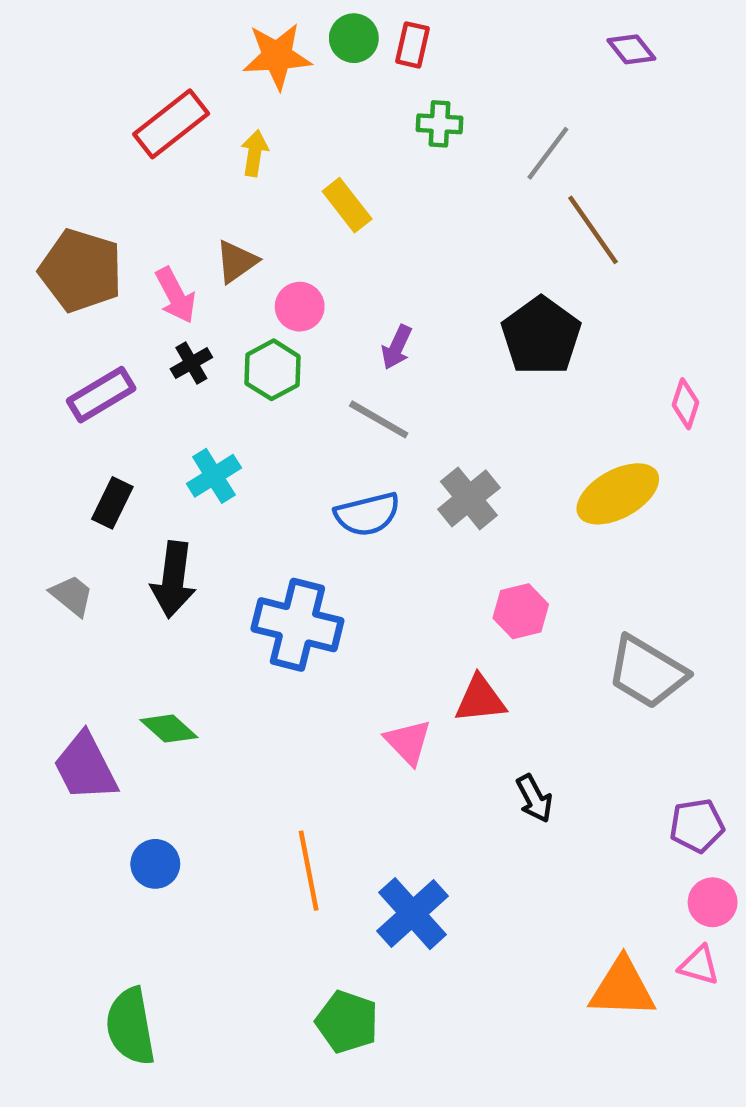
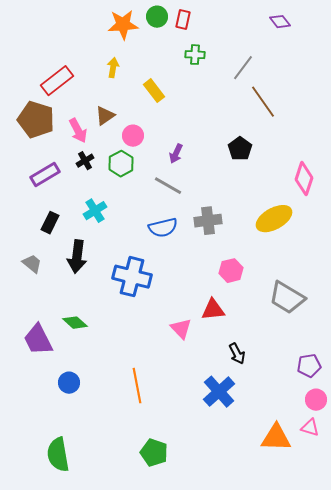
red rectangle: (171, 124) -> (57, 81), moved
black pentagon: (541, 336) -> (240, 149), size x0.7
pink diamond: (685, 404) -> (304, 179), size x1.5
gray cross: (469, 498) -> (208, 221), turned 32
blue cross: (412, 914) -> (219, 392), moved

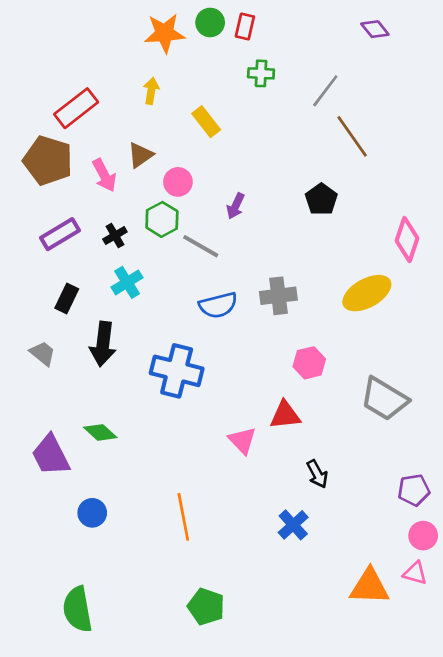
black cross: (85, 161) -> (115, 235), moved
gray line: (168, 186) -> (201, 246), moved
blue cross: (219, 392) -> (293, 525), size x0.7

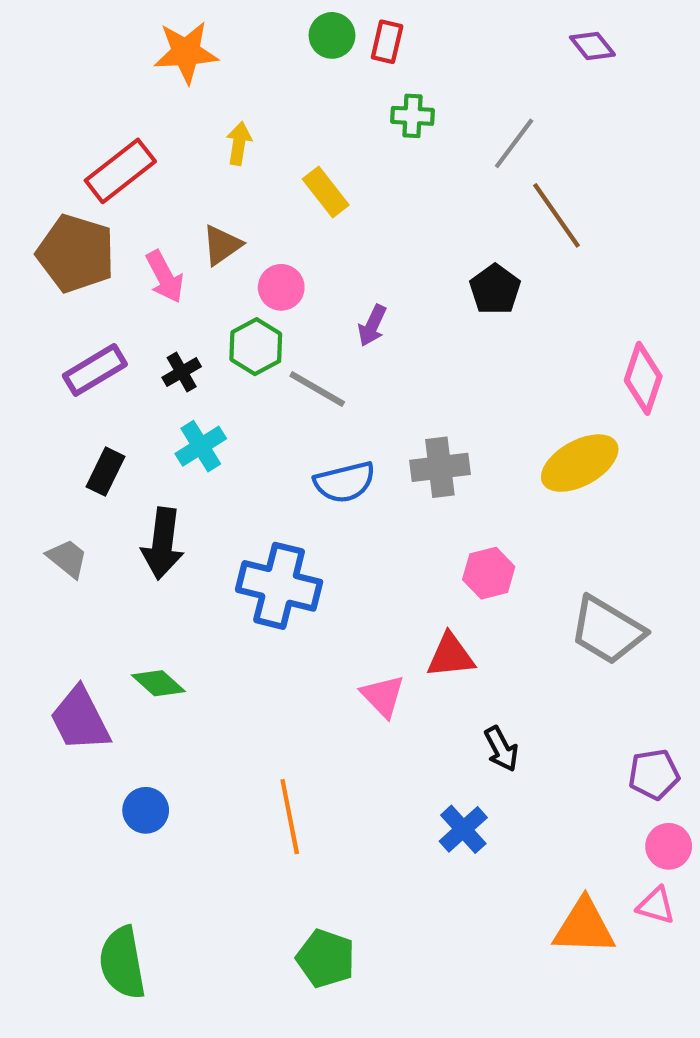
orange star: (165, 33) -> (186, 52), moved
black pentagon: (321, 199) -> (495, 289), moved

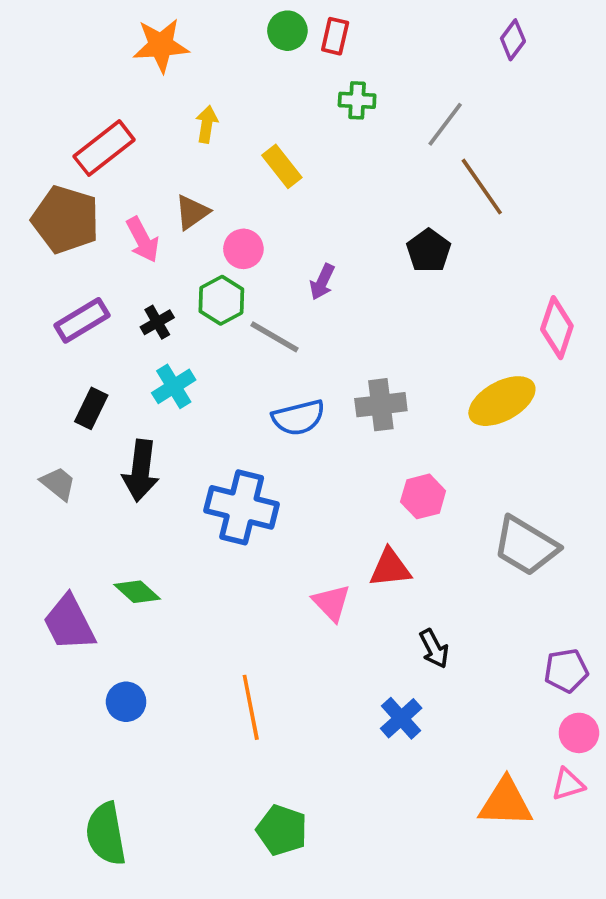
purple diamond: (592, 46) -> (513, 40), turned 75
pink triangle: (656, 906) -> (568, 784), turned -33

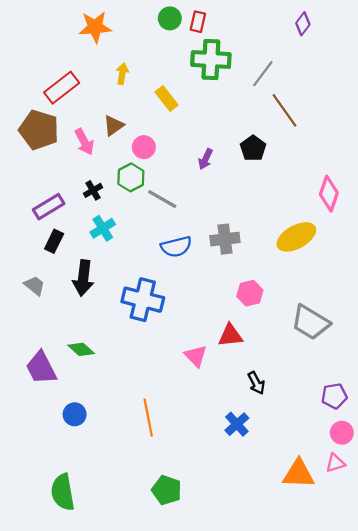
green cross: (357, 100) -> (211, 60), size x1.8
purple arrow: (322, 282) -> (206, 159), moved
purple rectangle: (82, 320) -> (49, 207), moved

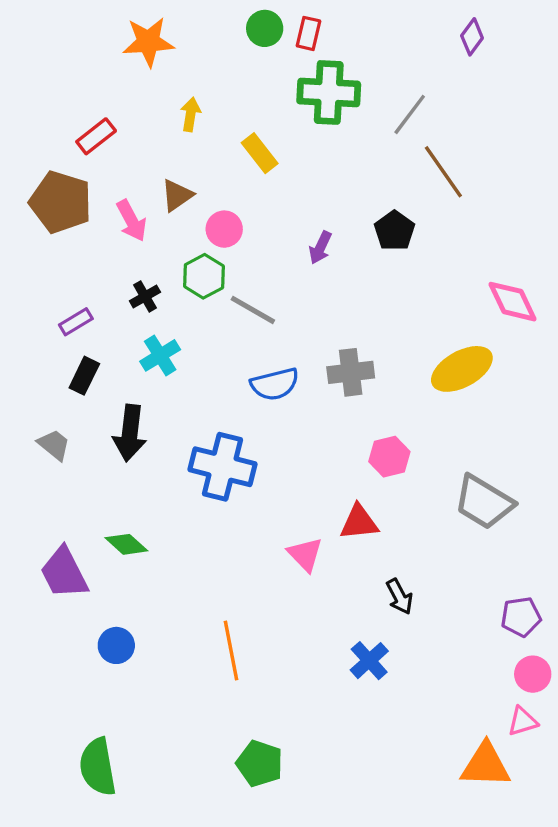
red rectangle: (62, 88) -> (96, 136), size x0.7
pink diamond: (329, 194) -> (512, 302), turned -44
purple rectangle: (49, 207) -> (76, 322), size x0.7
orange triangle: (299, 474) -> (486, 765), moved

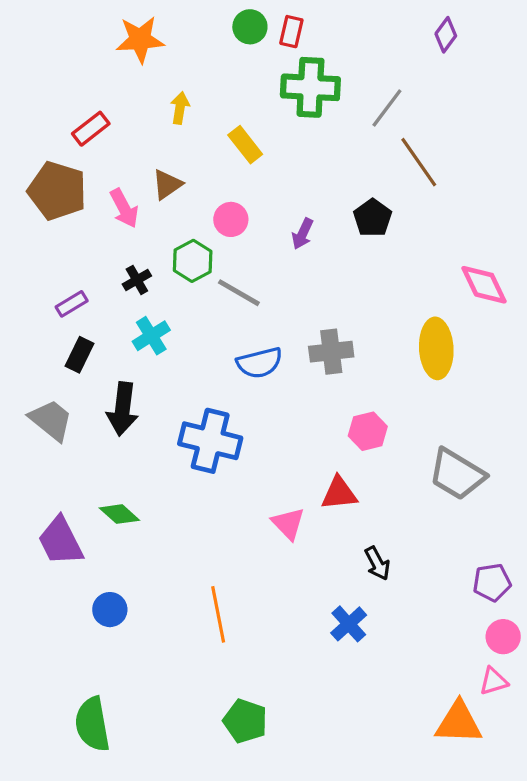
pink circle: (224, 229) -> (231, 219), moved
yellow ellipse: (462, 369) -> (436, 348), turned -64
gray trapezoid: (54, 445) -> (51, 420), size x1.4

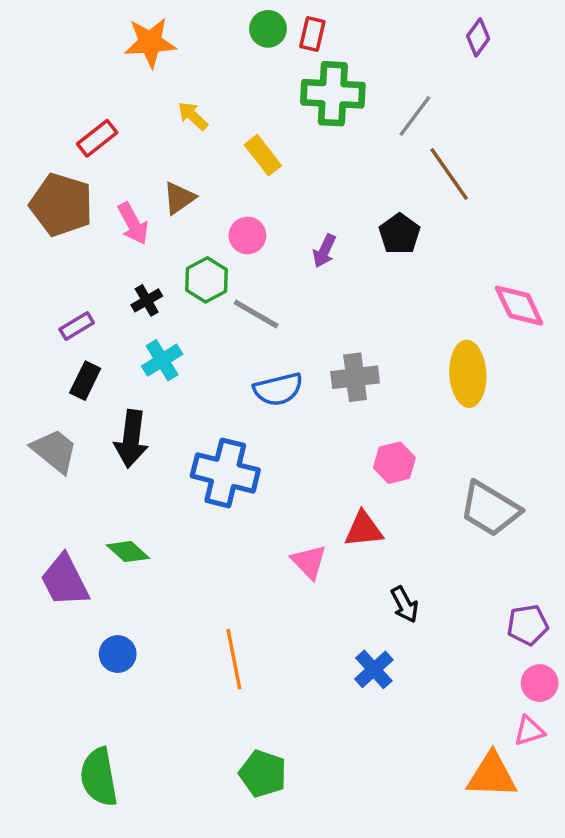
yellow arrow: (180, 108) -> (193, 116), turned -56

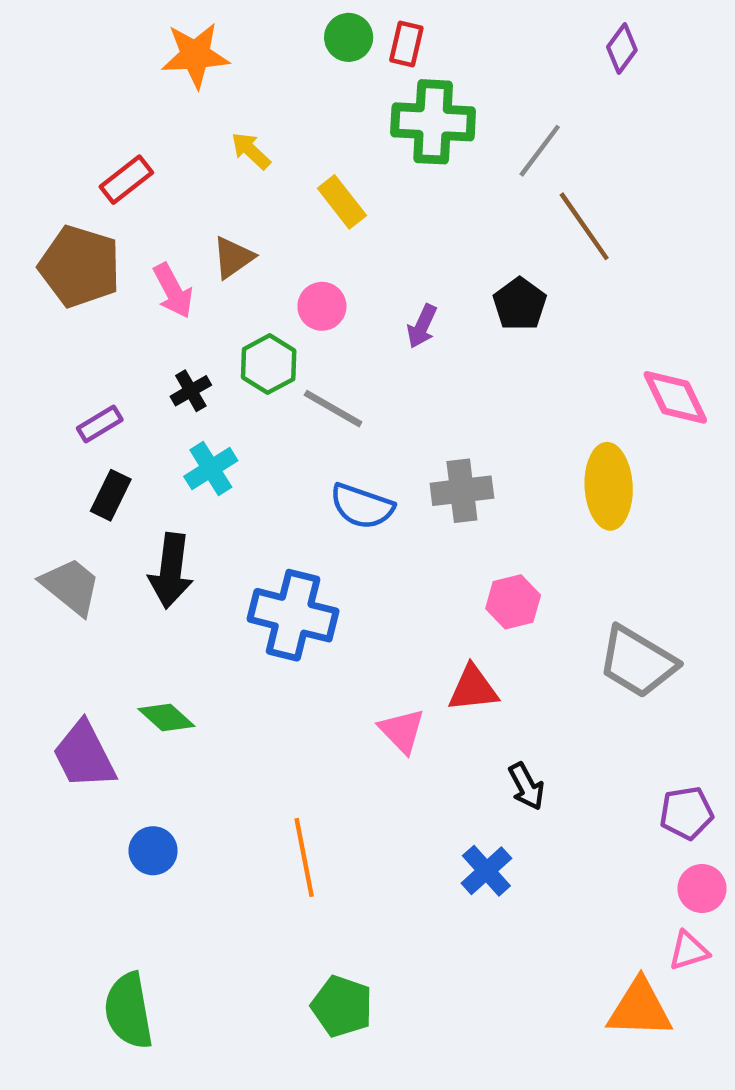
blue semicircle: (278, 389) -> (362, 506), turned 33

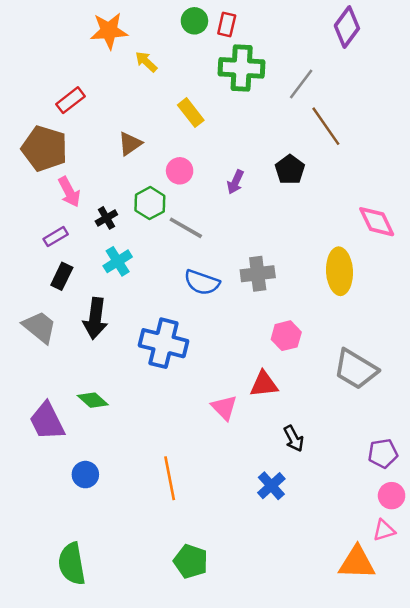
purple diamond: (622, 48) -> (347, 27), size x1.5
yellow arrow: (251, 151) -> (146, 62), moved
pink arrow: (173, 291) -> (69, 192), moved

